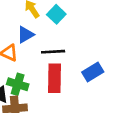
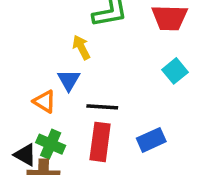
cyan square: (56, 14) -> (175, 71), moved
blue triangle: (26, 35) -> (69, 80), turned -36

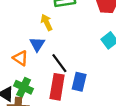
black line: (102, 107) -> (59, 63), turned 48
blue rectangle: (151, 140) -> (79, 82), moved, turned -54

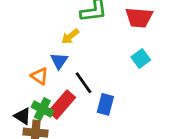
yellow arrow: (47, 22) -> (70, 36), turned -105
red rectangle: (57, 87) -> (62, 105), moved, turned 30

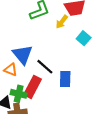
yellow arrow: (70, 36) -> (62, 22), moved
blue triangle: (59, 61) -> (23, 55), size x1.5

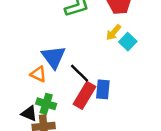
yellow arrow: (62, 22) -> (113, 32), moved
red rectangle: (33, 87) -> (84, 95), moved

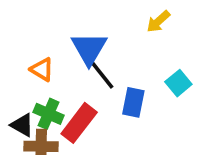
cyan square: (128, 42) -> (178, 83), moved
blue triangle: (54, 57) -> (89, 49), moved
red rectangle: (84, 95) -> (79, 123), moved

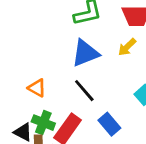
blue triangle: (89, 49) -> (85, 53), moved, turned 40
blue rectangle: (133, 102) -> (109, 124), moved, turned -50

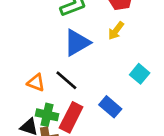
black line: (84, 91) -> (66, 80), moved

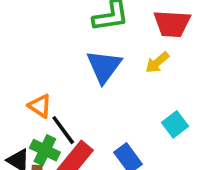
blue triangle: (77, 43) -> (104, 66), turned -36
black line: (66, 80) -> (63, 130), moved

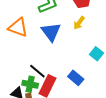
orange triangle: (40, 106) -> (18, 27), moved, size x1.5

